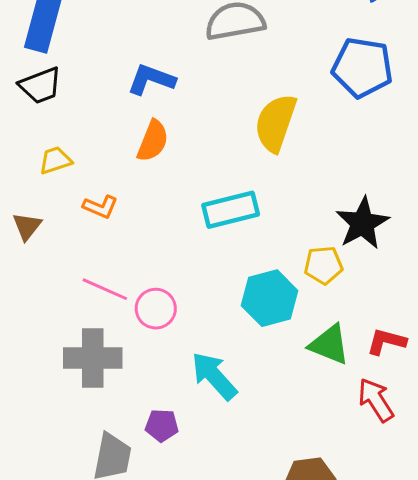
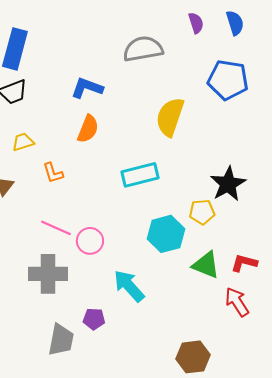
orange L-shape: (100, 207) -> (53, 173), turned 50

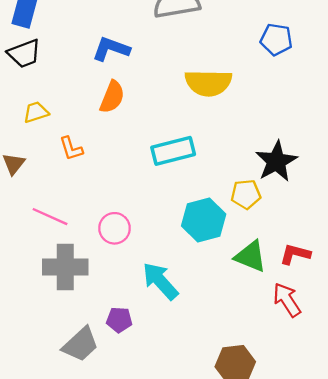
blue pentagon: (228, 80) -> (276, 39), size x0.7
yellow semicircle: (170, 117) -> (208, 83), turned -108
pink line: (56, 228) -> (50, 217), moved
gray trapezoid: (61, 340) -> (80, 344), turned 36

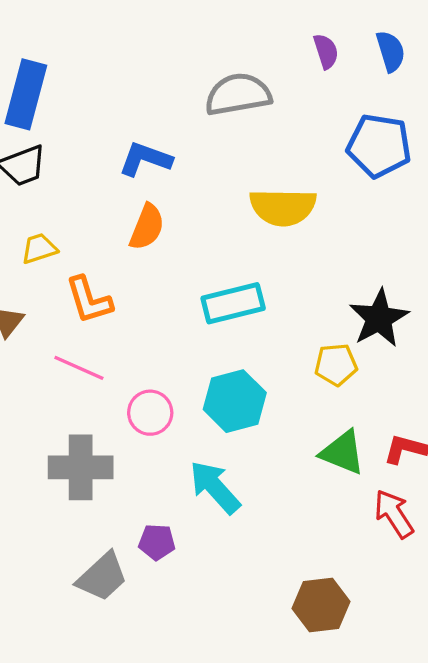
blue pentagon: (276, 39) -> (379, 146), size x1.4
orange L-shape: (71, 149) -> (89, 300), size x1.4
pink line: (50, 217) -> (79, 368), moved
cyan hexagon: (204, 220) -> (235, 401), moved

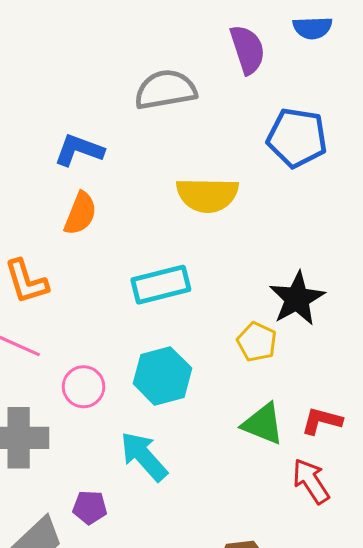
purple semicircle: (326, 51) -> (247, 49), size x1.5
blue semicircle: (391, 51) -> (312, 28), moved, turned 105
yellow pentagon: (336, 365) -> (257, 342), turned 30

